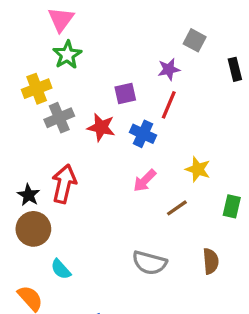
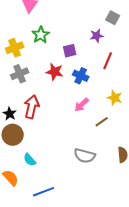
green star: (67, 55) -> (41, 35), moved
red line: (169, 105) -> (108, 61), moved
gray cross: (59, 118) -> (20, 74), moved

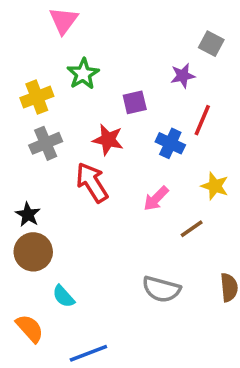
blue cross: (81, 76) -> (170, 143), moved
red arrow: (32, 107) -> (92, 182), moved, turned -45

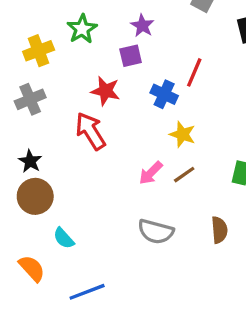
purple star: (183, 76) -> (142, 26), moved, turned -30
gray cross: (46, 143) -> (30, 99), moved
yellow star: (215, 186) -> (183, 134), moved
pink arrow: (156, 198) -> (151, 173), moved

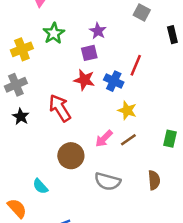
red star: (105, 91) -> (84, 80), moved
black star: (30, 161) -> (21, 117), moved
brown circle: (35, 196) -> (71, 156), moved

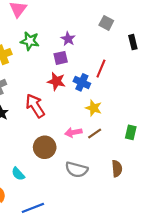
green star: (54, 33) -> (30, 41), turned -30
pink arrow: (104, 139) -> (73, 132), turned 35

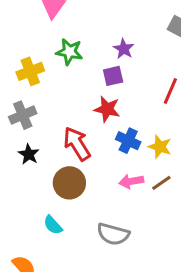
blue cross: (82, 82) -> (128, 141), moved
brown circle: (45, 147) -> (69, 183), moved
gray semicircle: (77, 170) -> (113, 234), moved
cyan semicircle: (18, 174) -> (53, 225), moved

